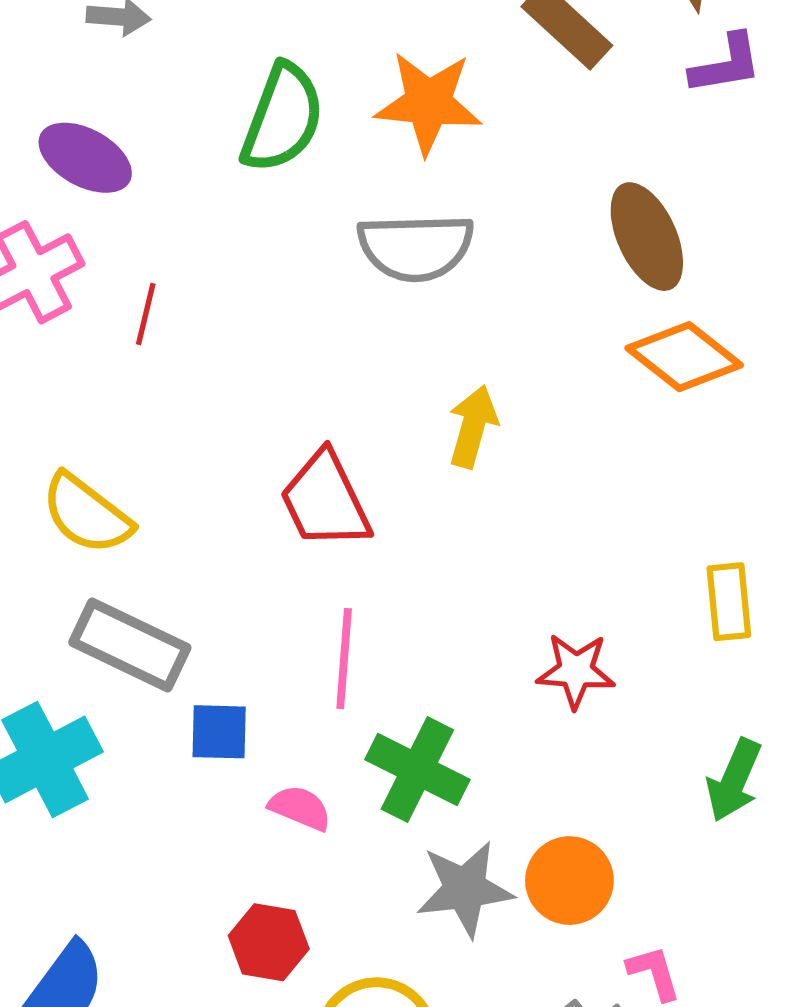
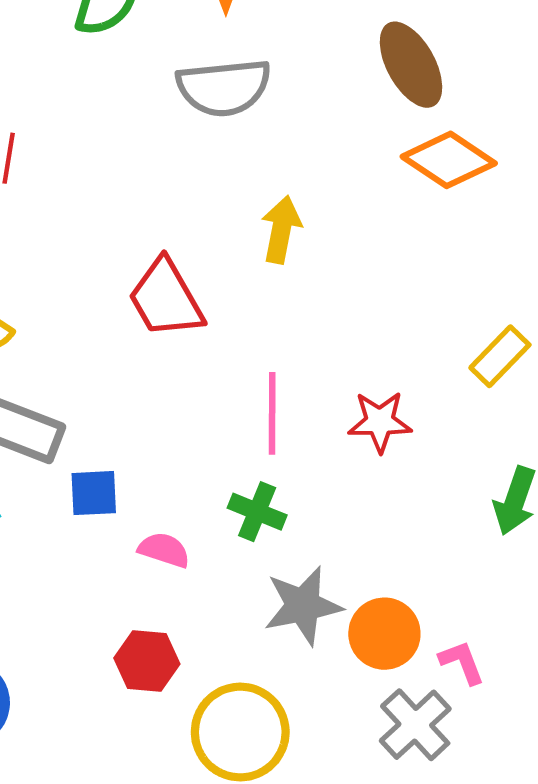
yellow rectangle: (729, 602) -> (500, 356), turned 54
pink line: (344, 659) -> (272, 413), moved
green cross: (417, 769) -> (257, 512), size x0.7
orange circle: (569, 881) -> (384, 634), moved

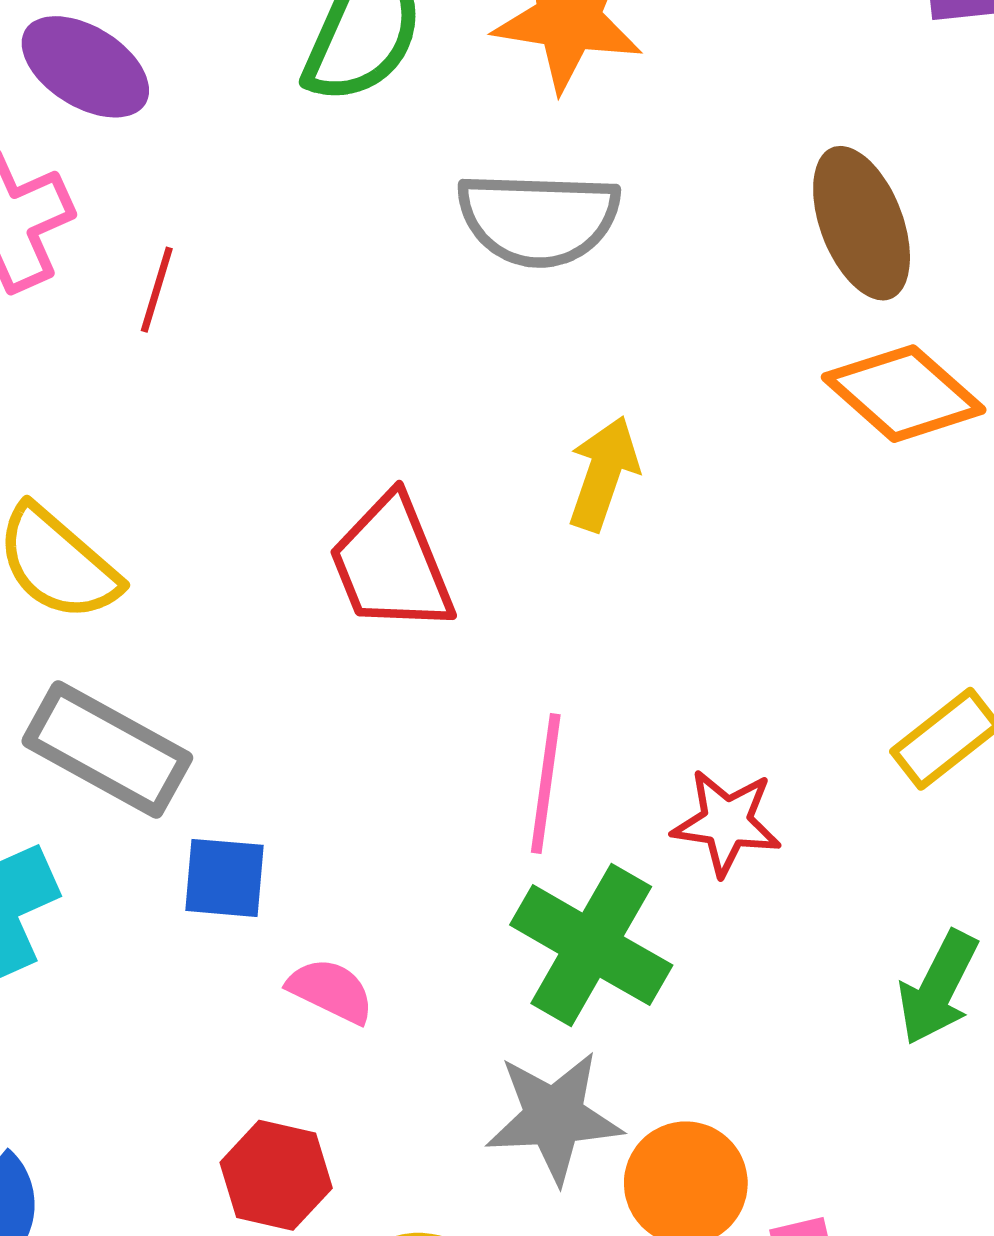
green cross: (257, 512) -> (591, 945), moved, size x1.6

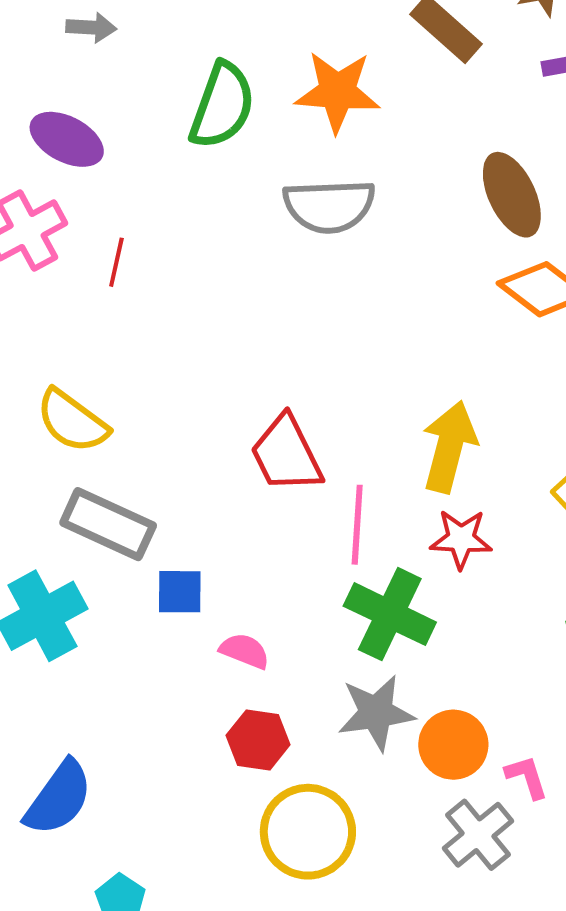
yellow arrow: (603, 473) -> (449, 447), moved, size x1.4
red trapezoid: (391, 564) -> (286, 454), moved
red hexagon: (276, 1175) -> (258, 740), moved

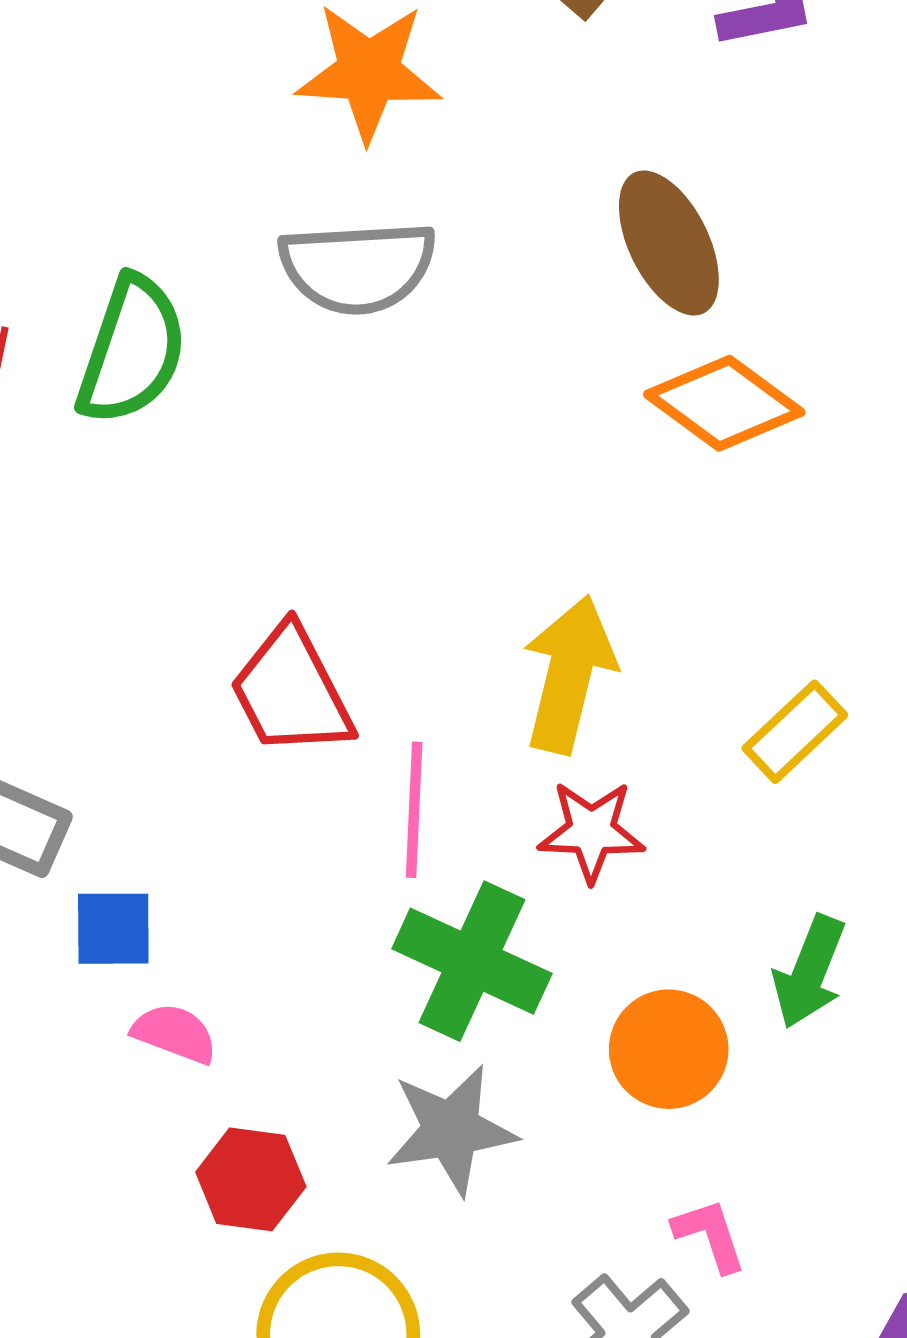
green semicircle: (222, 106) -> (132, 350), moved
pink semicircle: (245, 651) -> (175, 1033), moved
orange circle: (453, 745) -> (669, 1049), moved

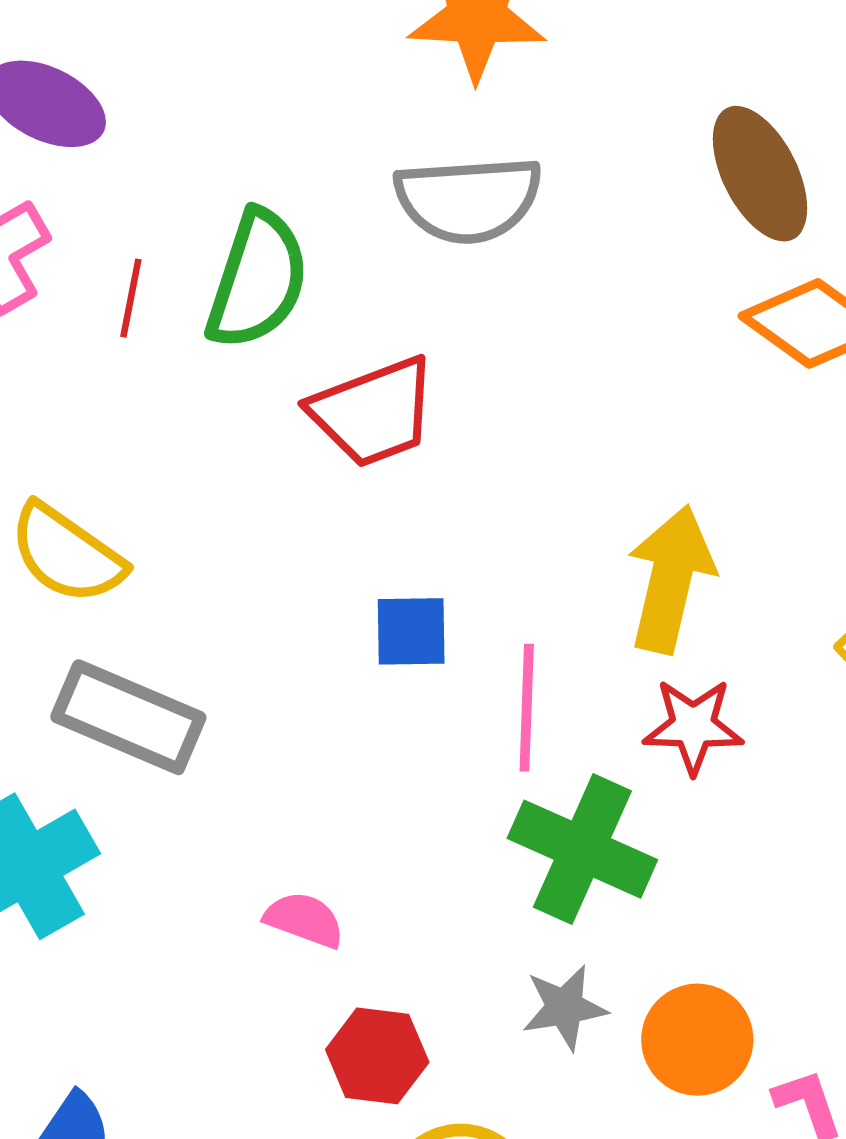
red trapezoid: (291, 691) -> (373, 412), moved, turned -83
blue square: (113, 929) -> (411, 631), moved
orange circle: (669, 1049) -> (697, 1040), moved
gray star: (451, 1130) -> (565, 1007), size x0.7

